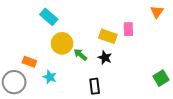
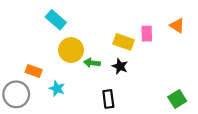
orange triangle: (157, 12) -> (177, 26), moved, turned -32
green arrow: (80, 55) -> (92, 63), turned -32
green square: (161, 78) -> (177, 99), moved

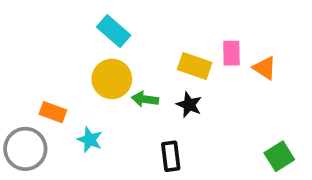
cyan rectangle: (56, 20) -> (114, 31), moved
orange triangle: (177, 26) -> (265, 68), moved

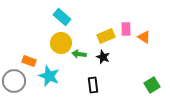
yellow rectangle: (195, 66) -> (106, 36), turned -42
cyan star: (90, 140) -> (49, 76), size x1.5

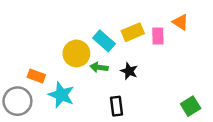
cyan rectangle: (62, 17) -> (104, 41), moved
yellow rectangle: (106, 36) -> (133, 32), moved
orange triangle: (144, 37) -> (180, 22), moved

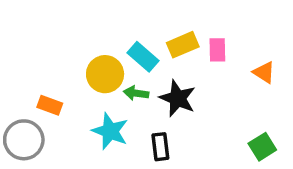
orange triangle: (180, 22) -> (264, 72), moved
black star: (129, 71) -> (178, 98), size x1.5
cyan star: (61, 95) -> (110, 131), moved

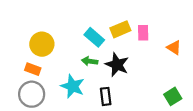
yellow circle: (105, 74) -> (42, 44), moved
gray circle: (24, 140) -> (32, 94), moved

